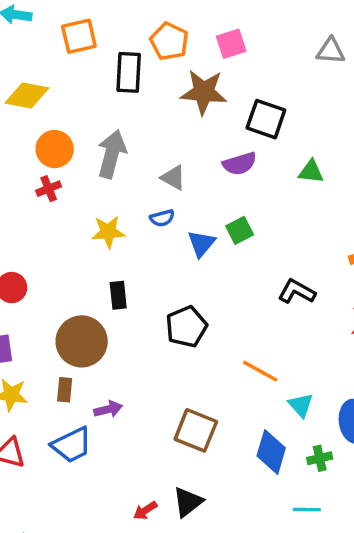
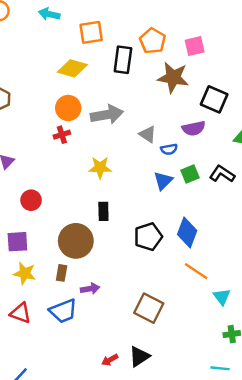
yellow diamond: (27, 95) -> (72, 68), moved
gray arrow: (112, 154) -> (107, 115), turned 60
blue semicircle: (162, 218) -> (169, 149), moved
black L-shape: (297, 292) -> (222, 174), moved
blue diamond: (271, 452) -> (187, 233), moved

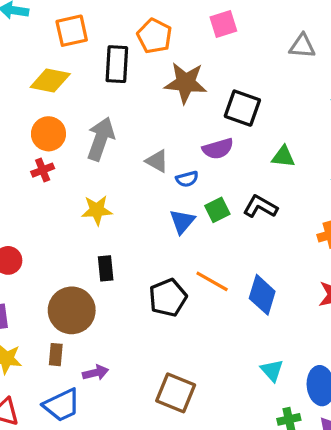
pink square: (195, 46) -> (223, 24), moved
gray arrow: (107, 115) -> (101, 139), turned -56
blue diamond: (187, 233) -> (262, 295), moved
orange line: (196, 271) -> (212, 281), moved

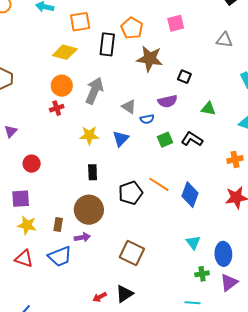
black square: (242, 108) -> (184, 77), size x0.6
blue triangle: (182, 222) -> (121, 139), moved
brown circle: (72, 310) -> (89, 210), moved

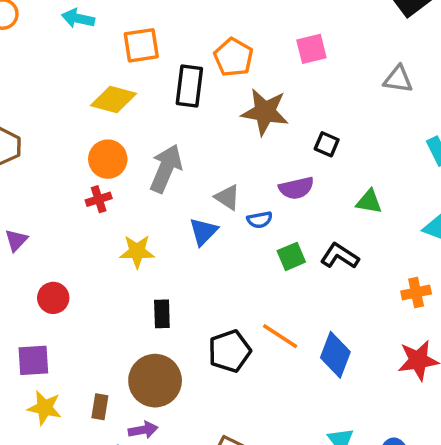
yellow star: (89, 135) -> (137, 251), moved
blue triangle: (121, 139) -> (203, 232), moved

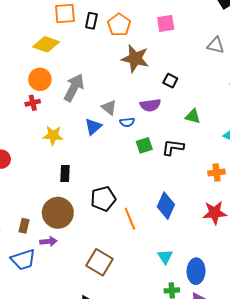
black rectangle: (189, 86) -> (91, 21), moved, size x0.7
black L-shape: (340, 256) -> (173, 147), turned -30
orange line: (280, 336) -> (130, 219), moved, turned 30

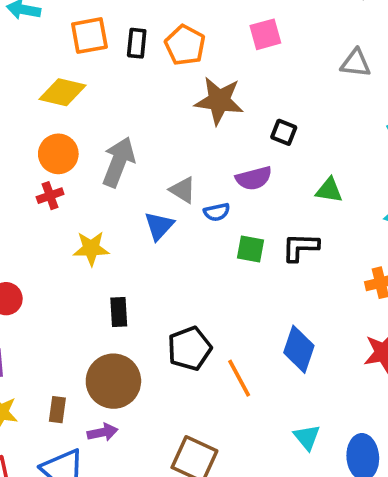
green square: (144, 145) -> (251, 249), turned 35

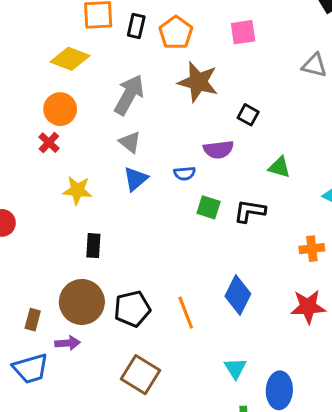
gray arrow: (118, 162) -> (129, 95), moved
gray triangle: (183, 190) -> (130, 142), moved
red cross: (50, 196) -> (49, 143), turned -35
black pentagon: (189, 349) -> (132, 309), moved

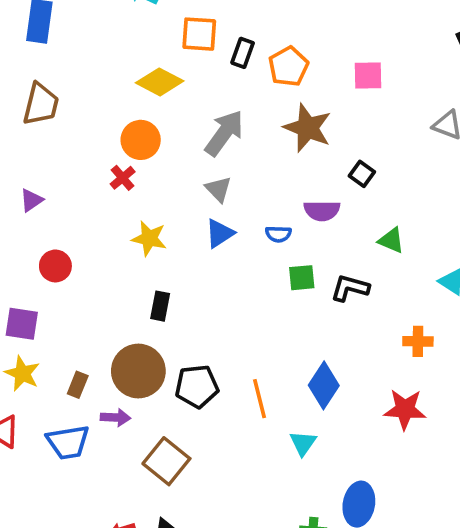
green square: (209, 207) -> (302, 278), turned -30
cyan triangle: (235, 368) -> (303, 443), moved
brown square: (140, 375) -> (166, 461), moved

